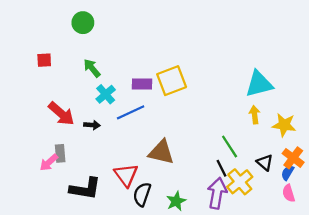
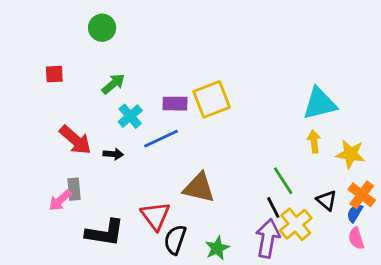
green arrow: (92, 68) -> (113, 84), turned 90

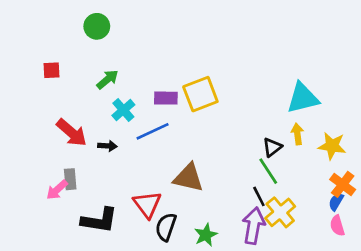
black triangle: (327, 200) -> (272, 147), moved, turned 42

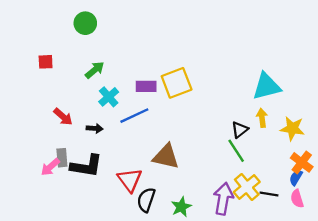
red arrow: (72, 133) -> (63, 117), size x0.7
black line: (259, 196) -> (269, 194), moved, turned -54
black L-shape: (99, 220) -> (86, 166), moved

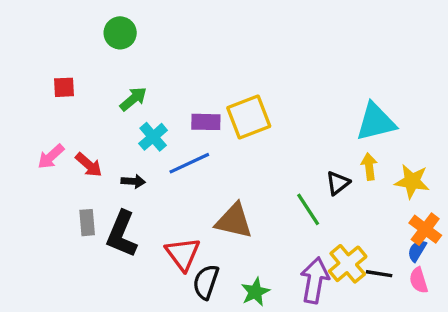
green line: (236, 151) -> (308, 209), moved
black L-shape: (86, 166) -> (122, 234), turned 104
pink arrow: (50, 167) -> (51, 157), moved

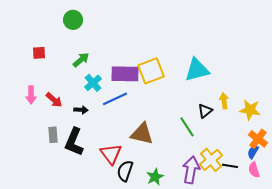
purple rectangle: (206, 122) -> (125, 74), size x1.5
cyan triangle: (376, 122) -> (197, 70), moved
pink arrow: (51, 157) -> (31, 95), turned -48

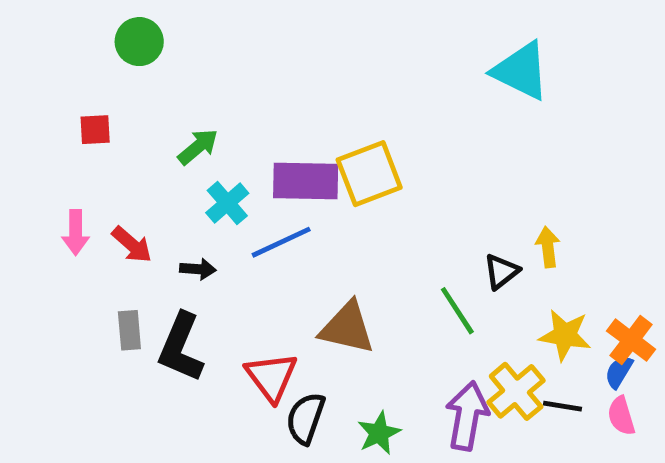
green circle: (73, 20) -> (139, 42), moved
cyan triangle: (197, 70) -> (521, 71), moved, turned 40
yellow star: (250, 110) -> (565, 335), moved

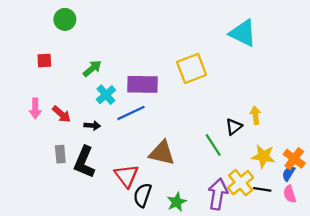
yellow square: (369, 174) -> (192, 68), moved

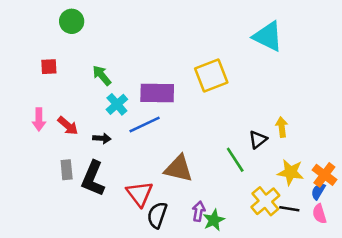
green arrow: (92, 68) -> (102, 75), turned -90
purple arrow: (218, 194) -> (199, 211), moved, size x0.6
green star: (177, 202) -> (214, 220), moved

